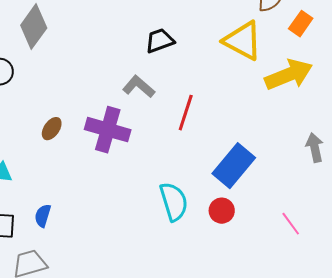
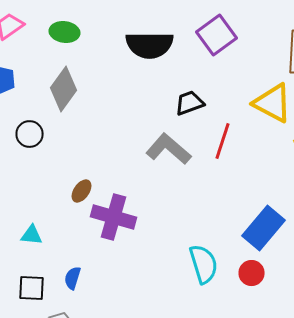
gray L-shape: (139, 87) -> (168, 149), size x1.4
red line: (186, 113) -> (222, 141), moved
purple cross: (108, 130) -> (114, 217), moved

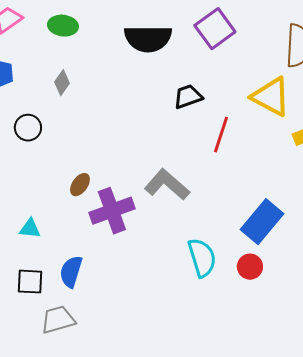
gray diamond: (64, 89) -> (62, 83), size x0.6
gray L-shape: (168, 149) -> (167, 185), moved
purple cross: (114, 217) -> (112, 211), turned -36
blue semicircle: (72, 278) -> (71, 272), size x1.4

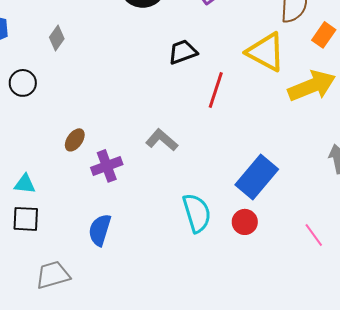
gray L-shape: (167, 185) -> (162, 140), size x0.7
purple cross: (112, 211) -> (107, 166), size x0.7
blue semicircle: (71, 272) -> (100, 230), moved
black square: (30, 282) -> (26, 219), moved

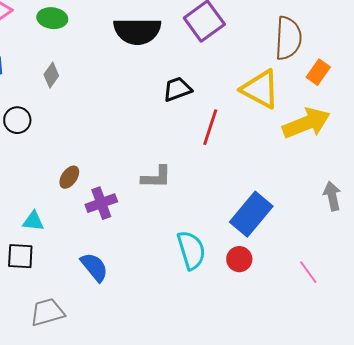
gray L-shape: (162, 140) -> (156, 177), turned 140
cyan triangle: (25, 184) -> (33, 221), moved
blue semicircle: (100, 230) -> (94, 267), turned 124

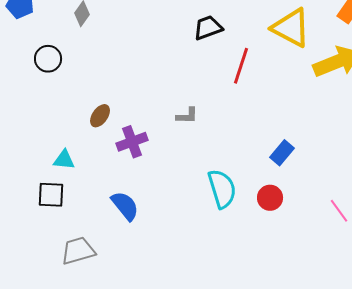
gray L-shape: (156, 177) -> (187, 116), size x0.7
blue rectangle: (251, 214) -> (282, 153), size x0.6

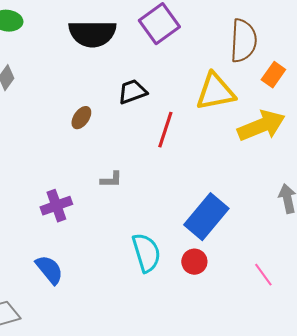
yellow triangle: (291, 28) -> (215, 92), turned -39
brown ellipse: (100, 116) -> (81, 118), moved
blue rectangle: (282, 153) -> (206, 217), size x1.8

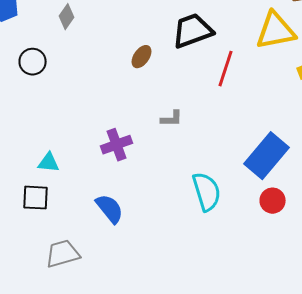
black trapezoid: (132, 92) -> (193, 31), size x1.4
red circle: (194, 262) -> (273, 201), moved

